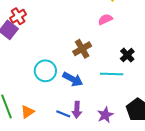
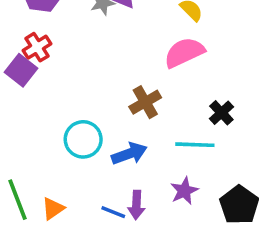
pink semicircle: (105, 19) -> (184, 52), size x1.6
blue arrow: (73, 79) -> (129, 154), turned -48
purple star: (105, 115) -> (184, 191), moved

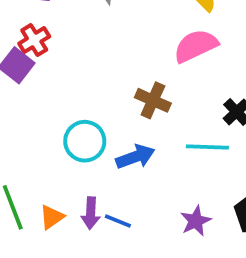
brown cross: (145, 102) -> (153, 100), turned -36
purple star: (184, 191) -> (196, 221), moved
purple arrow: (136, 205) -> (91, 213), moved

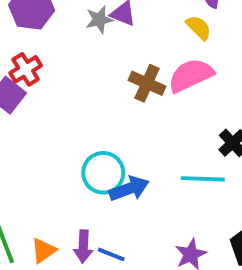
brown cross: (153, 100) -> (147, 83), moved
cyan circle: (85, 141) -> (103, 173), moved

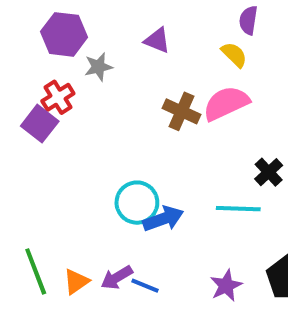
gray star: (99, 20) -> (98, 67), moved
purple arrow: (83, 246) -> (117, 278), turned 56

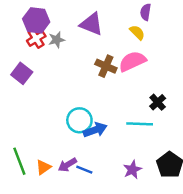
purple triangle: (157, 40) -> (91, 24), size x1.5
red cross: (58, 97) -> (36, 38), moved

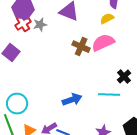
yellow semicircle: (137, 32) -> (107, 19), turned -72
cyan circle: (79, 120) -> (17, 104), moved

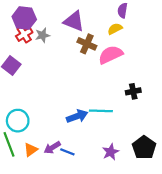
brown cross: (81, 47) -> (87, 44), moved
black cross: (124, 77) -> (133, 91), turned 32
cyan line: (109, 95) -> (101, 111), moved

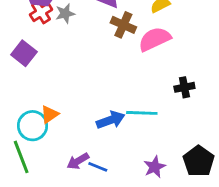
orange triangle: (31, 150) -> (50, 114), moved

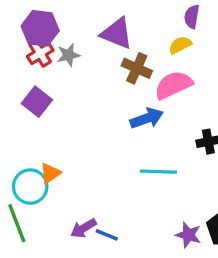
purple square: (24, 53) -> (37, 102), moved
blue arrow: (111, 120) -> (147, 118), moved
purple star: (155, 167) -> (188, 235), moved, turned -30

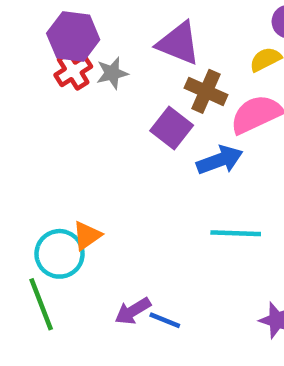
purple square: (37, 102) -> (172, 128), moved

